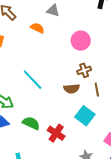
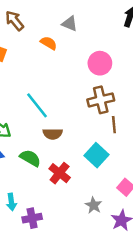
brown cross: (84, 70) -> (101, 100), size x1.5
brown semicircle: (72, 89) -> (53, 134), moved

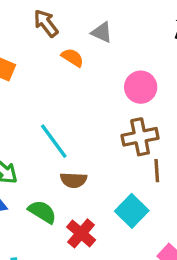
brown arrow: (15, 21) -> (46, 23), moved

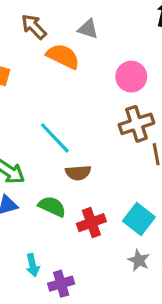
orange semicircle: (72, 58) -> (63, 56), size x1.5
cyan square: (132, 211) -> (139, 219), moved
red cross: (81, 233) -> (91, 223), turned 36

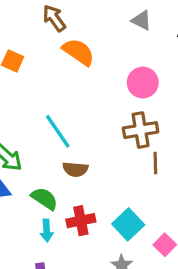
gray triangle: (88, 29) -> (141, 20), moved
cyan arrow: (33, 265) -> (47, 231), moved

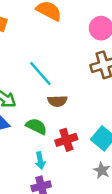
cyan arrow: (47, 231) -> (40, 161), moved

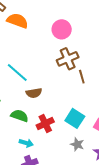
cyan arrow: (40, 161) -> (26, 143), turned -56

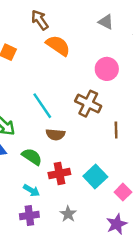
brown cross: (68, 59) -> (88, 104), moved, turned 35
gray star: (77, 144) -> (68, 214), moved

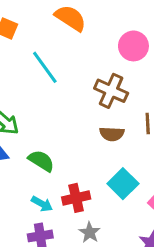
cyan line: (42, 106) -> (45, 67), moved
brown semicircle: (55, 135) -> (112, 134), moved
red cross: (59, 173) -> (76, 198), moved

